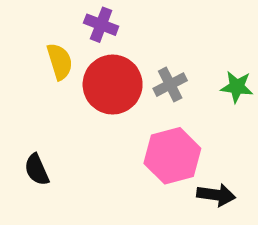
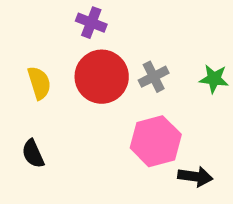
yellow semicircle: (60, 62) -> (39, 83), moved

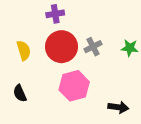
purple cross: (91, 23) -> (55, 14), turned -30
pink hexagon: (156, 141) -> (74, 86), moved

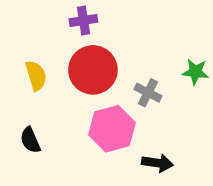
gray cross: (93, 47) -> (148, 93), moved, turned -36
black arrow: (118, 107) -> (157, 163), moved

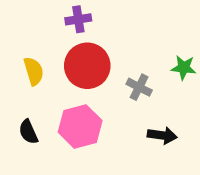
pink hexagon: (112, 129) -> (80, 126), moved
black arrow: (157, 163) -> (162, 135), moved

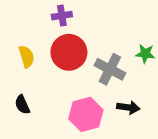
gray cross: (139, 87) -> (110, 69), size x1.5
pink hexagon: (80, 126) -> (86, 114), moved

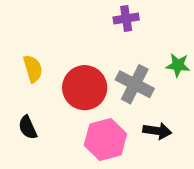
purple cross: (62, 16) -> (126, 19), moved
red circle: (69, 52) -> (85, 88), moved

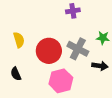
black arrow: (157, 131) -> (100, 66), moved

